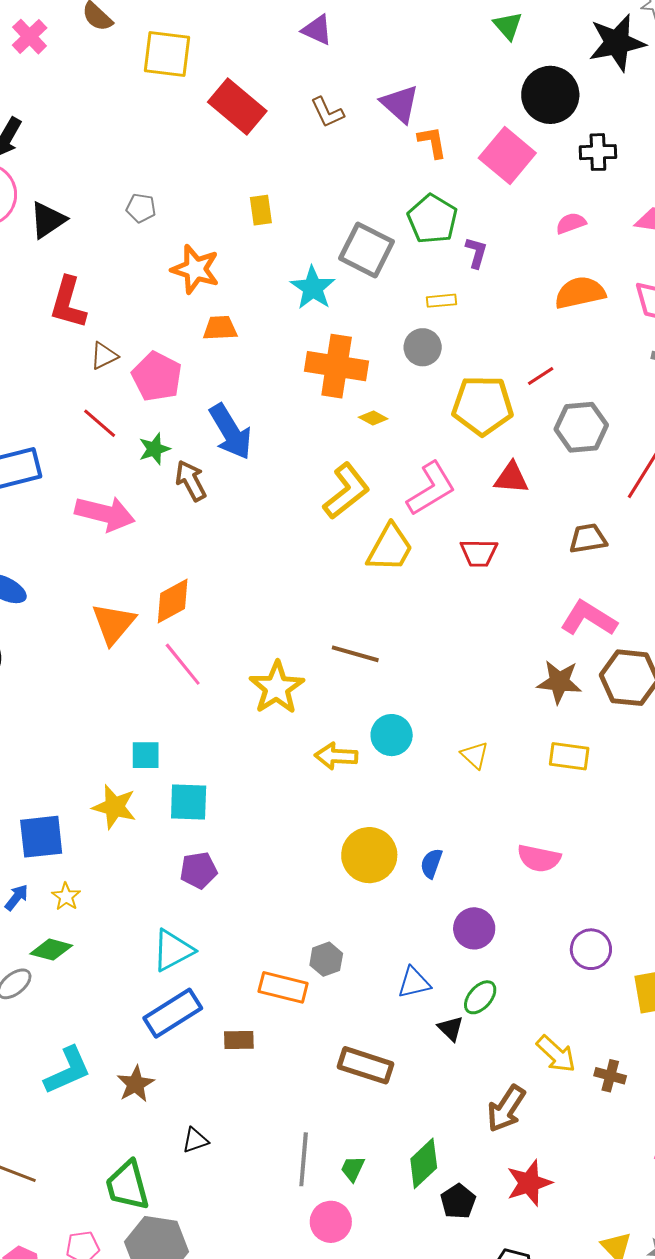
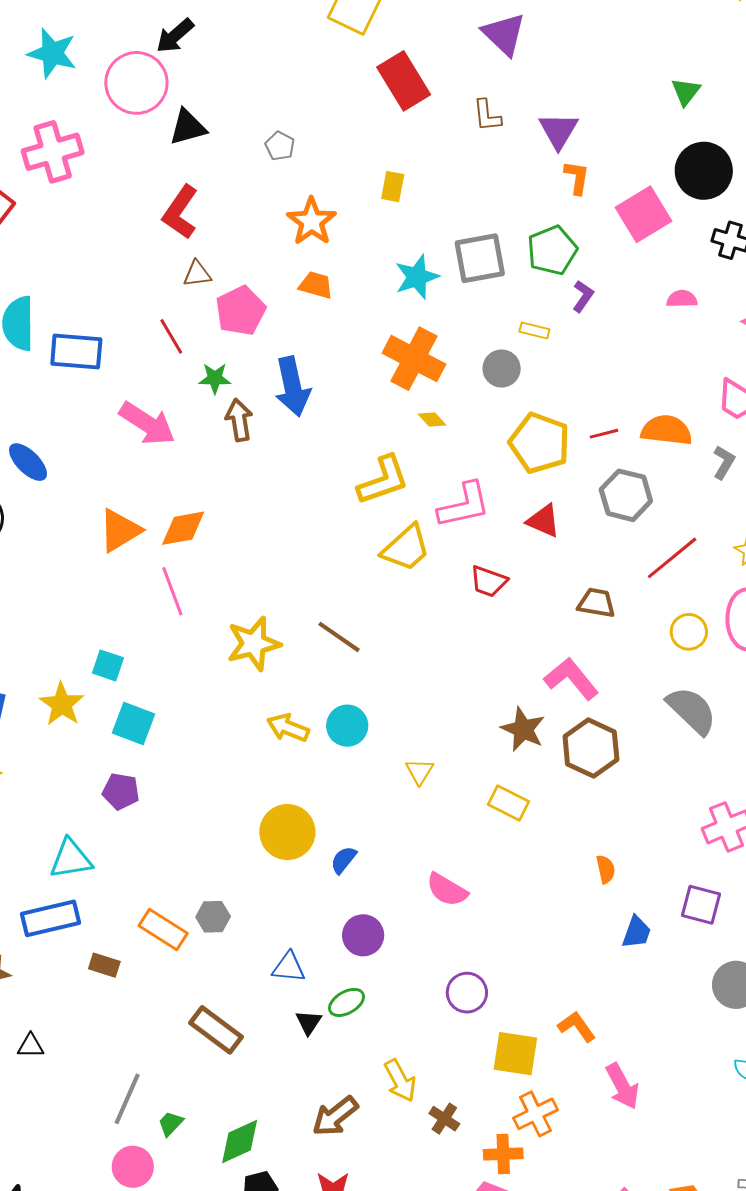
purple triangle: (317, 30) -> (504, 34), size x1.4
gray square: (367, 250) -> (480, 258), turned 34
orange semicircle: (580, 293) -> (667, 430), moved

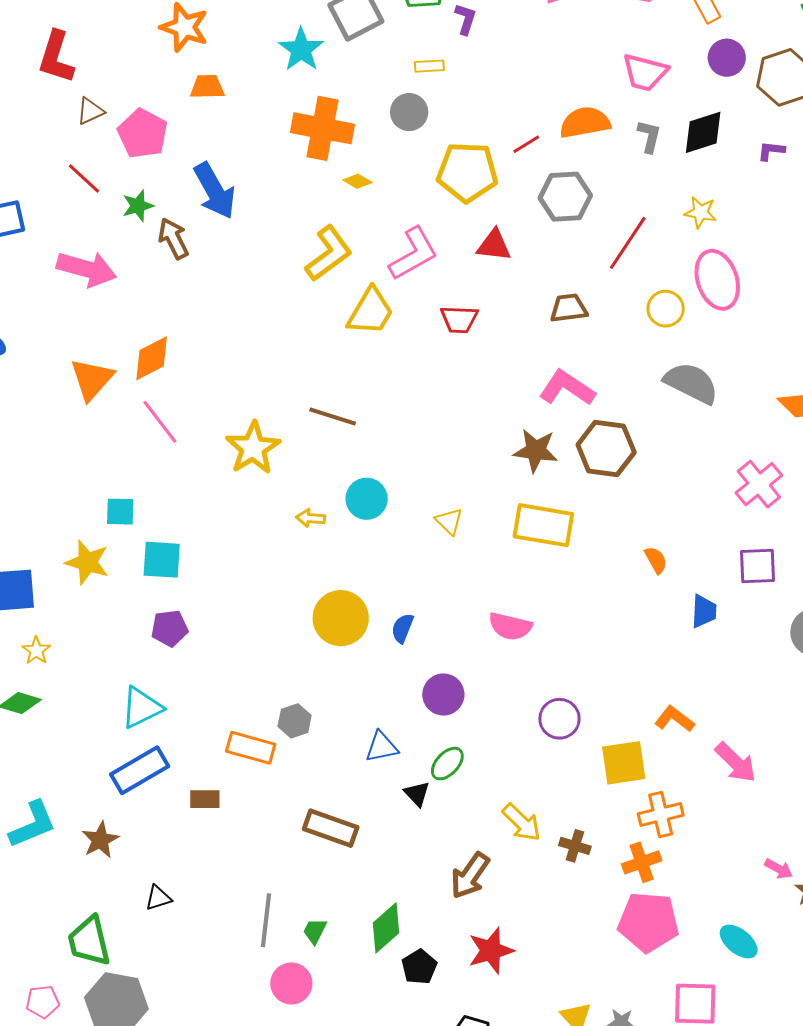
yellow arrow: (288, 728) -> (311, 518), size x0.7
yellow rectangle: (508, 803) -> (543, 525), size x1.5
orange cross: (535, 1114) -> (661, 815), turned 30

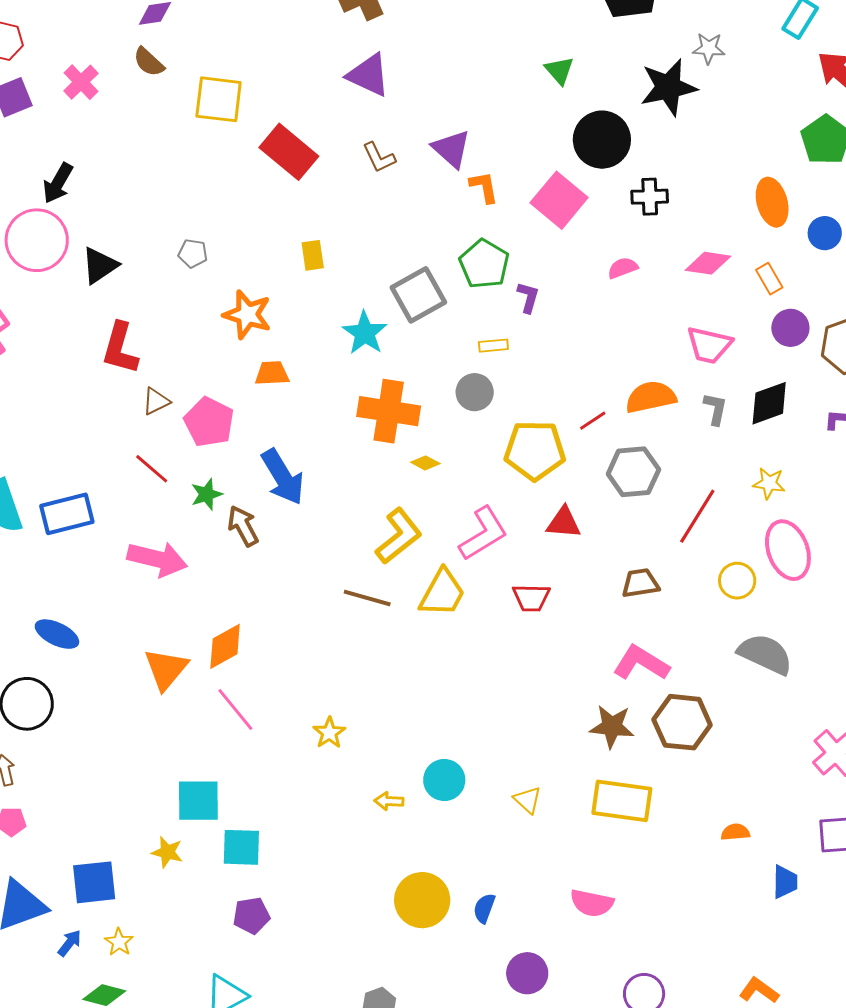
brown line: (333, 416) -> (367, 598), moved
yellow star: (253, 448) -> (329, 733), size x0.6
cyan square: (120, 512) -> (198, 801), size x1.5
orange semicircle: (656, 560) -> (735, 832), turned -64
yellow star: (87, 562) -> (167, 852), size x0.7

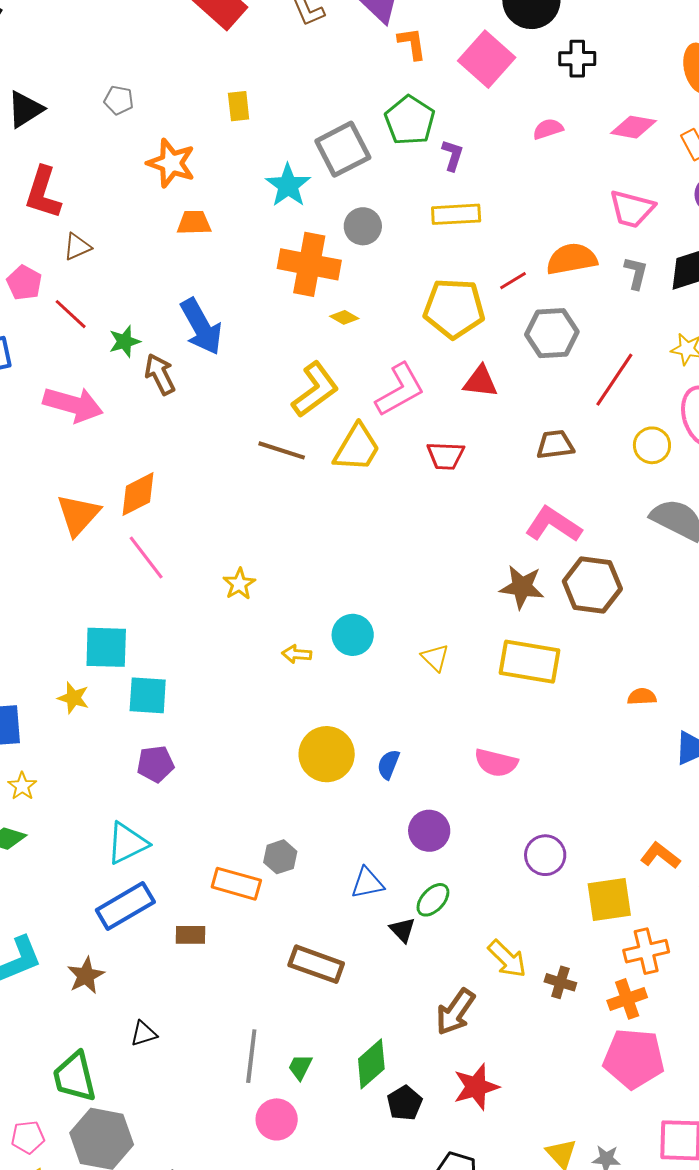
yellow rectangle: (493, 346) -> (456, 214), moved, size x1.6
gray circle: (475, 392) -> (363, 226), moved
pink pentagon: (209, 422) -> (24, 283), moved, size x0.7

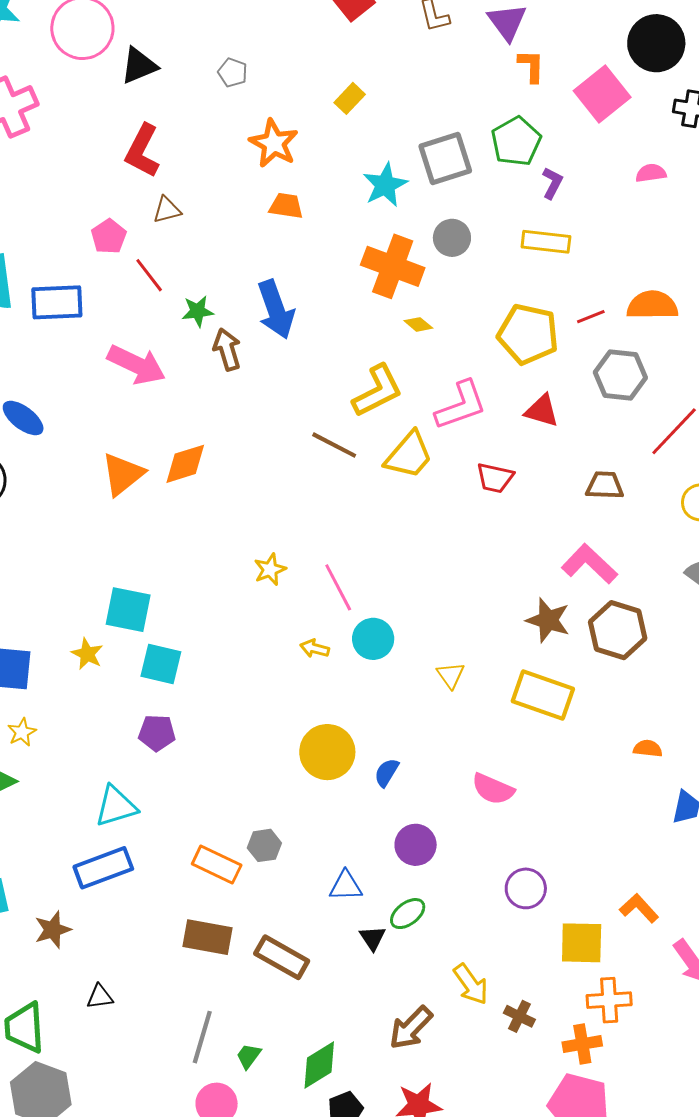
yellow rectangle: (239, 106) -> (350, 98), turned 40
pink line: (146, 557) -> (338, 587), moved
brown rectangle: (190, 935) -> (207, 937), moved, size x1.6

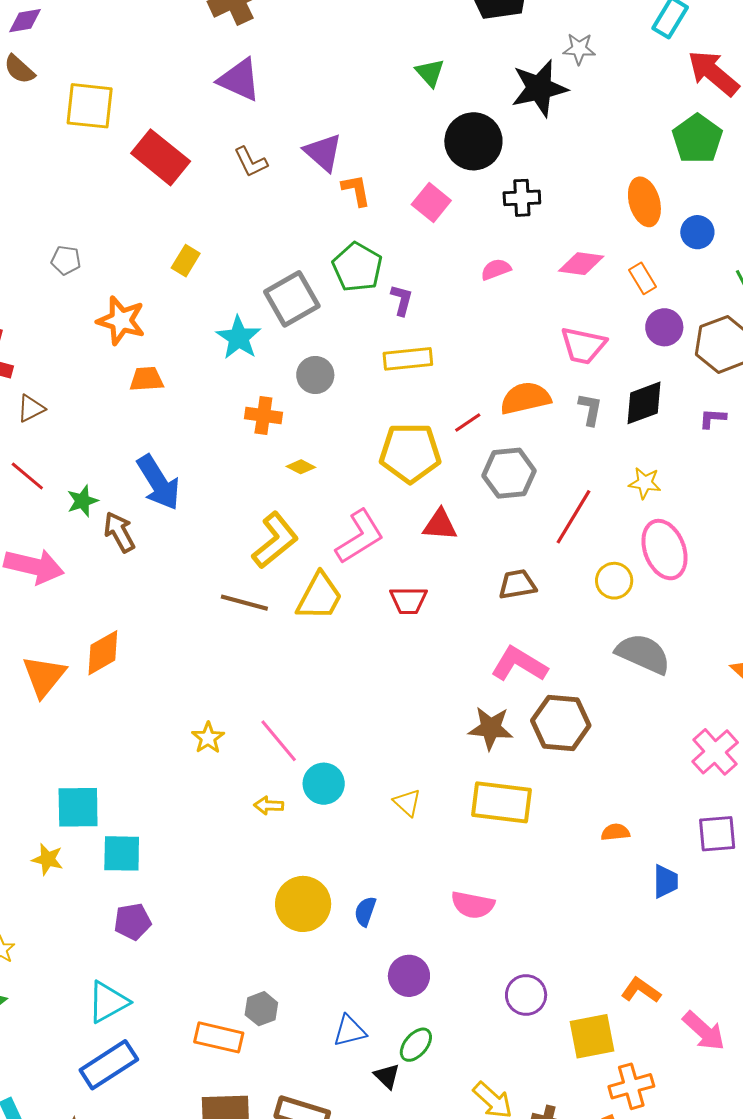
pink square: (602, 94) -> (431, 202), size x0.7
orange cross: (393, 266) -> (263, 416), size x0.6

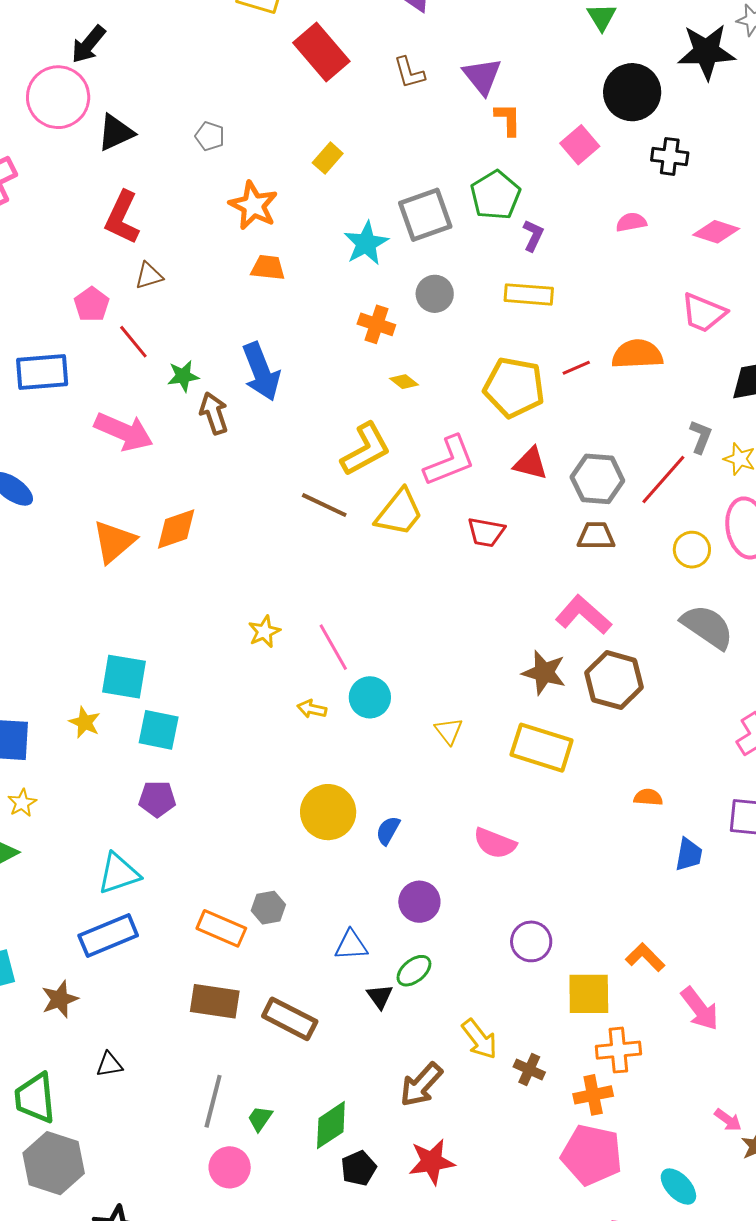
gray L-shape: (590, 409) -> (701, 437), moved
gray hexagon: (509, 473) -> (597, 479), moved

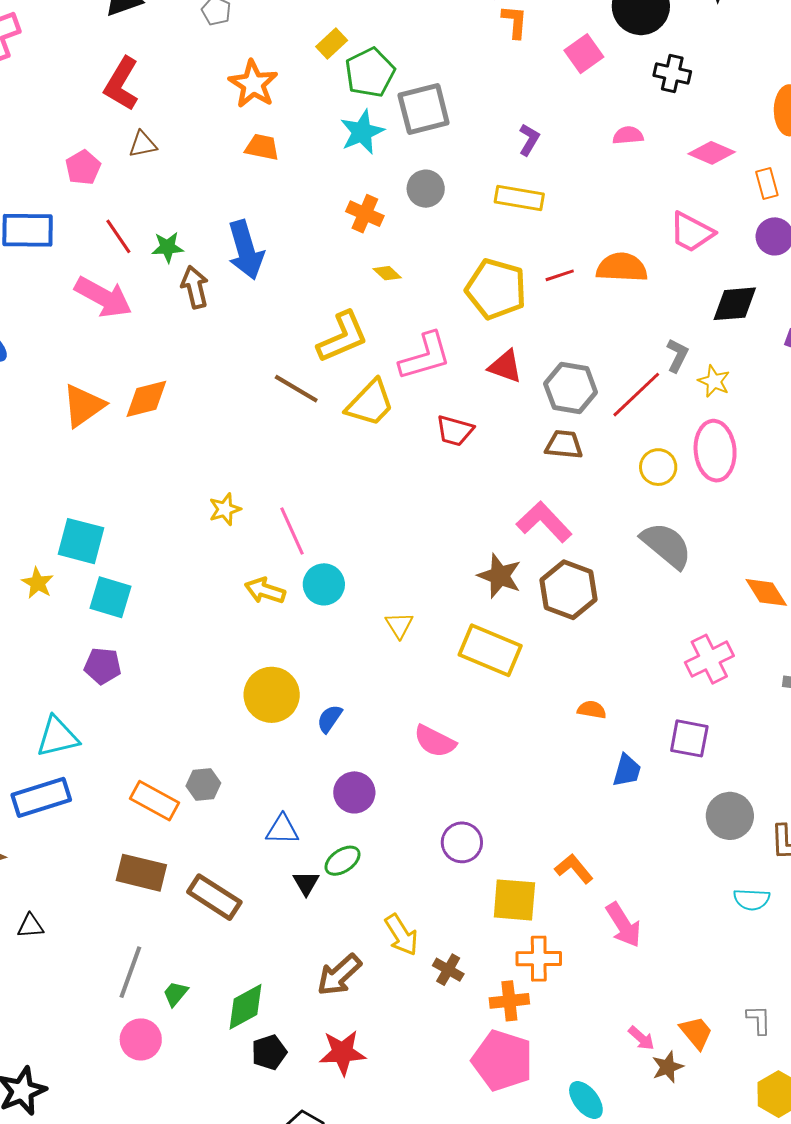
green pentagon: (495, 195) -> (370, 72), moved
red line: (133, 342) -> (118, 236), moved
yellow arrow: (312, 709) -> (265, 591), size x1.4

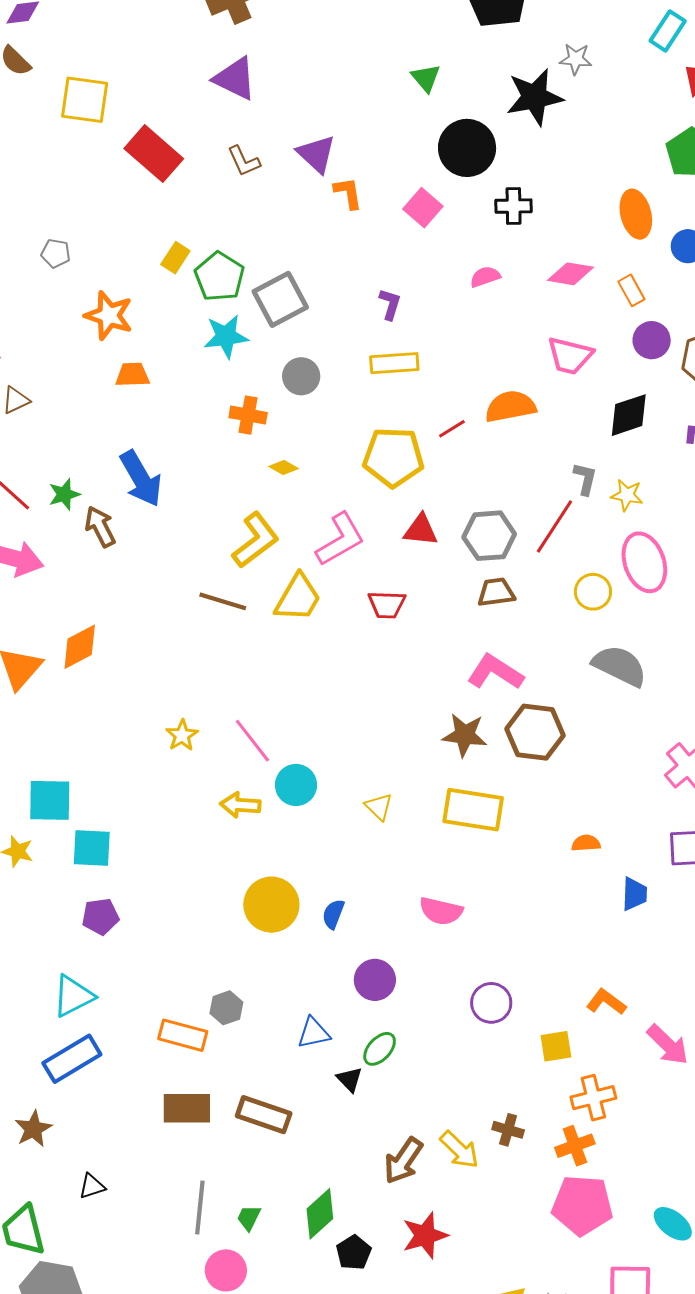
cyan star: (362, 132) -> (226, 336), turned 30
yellow square: (514, 900) -> (556, 1046), size x0.7
yellow arrow: (401, 935) -> (459, 1150), moved

